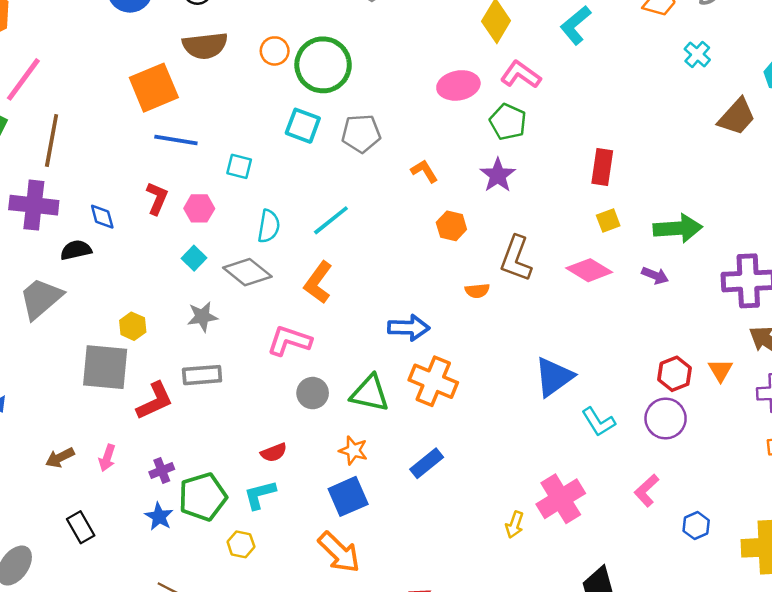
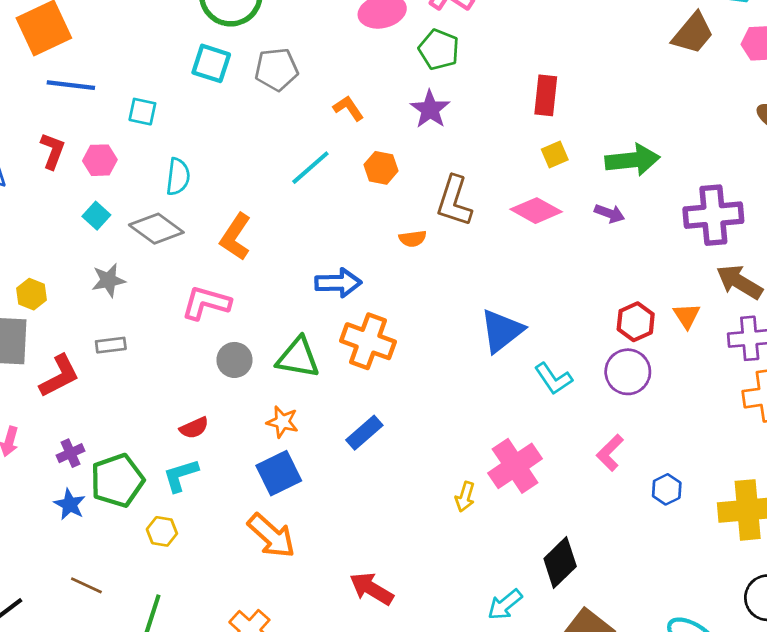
cyan line: (331, 220) -> (310, 168), moved
gray rectangle: (202, 375) -> (111, 345), size x0.7

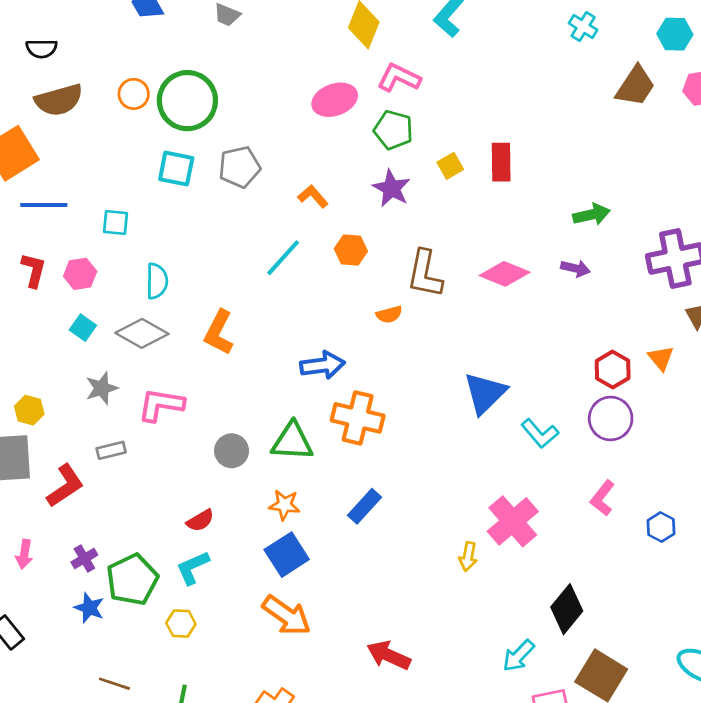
yellow square: (555, 155) -> (450, 166), moved
green arrow: (632, 160) -> (592, 215), size x0.7
pink L-shape: (206, 303) -> (161, 405), moved

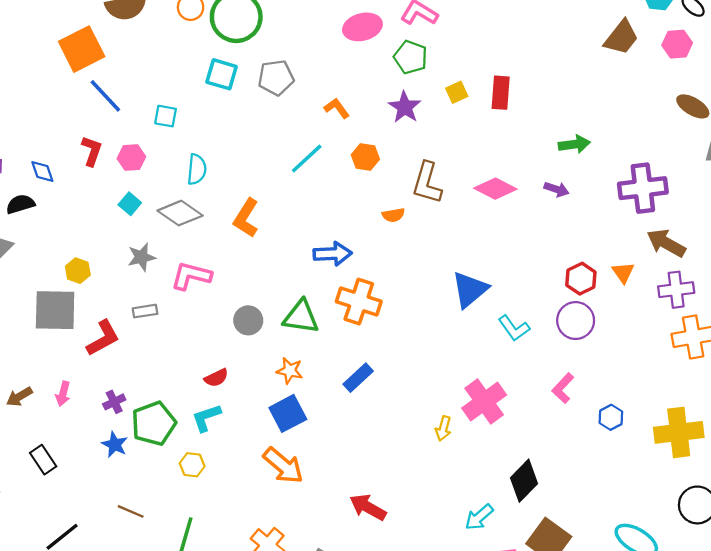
blue line: (44, 205) -> (105, 96), turned 42

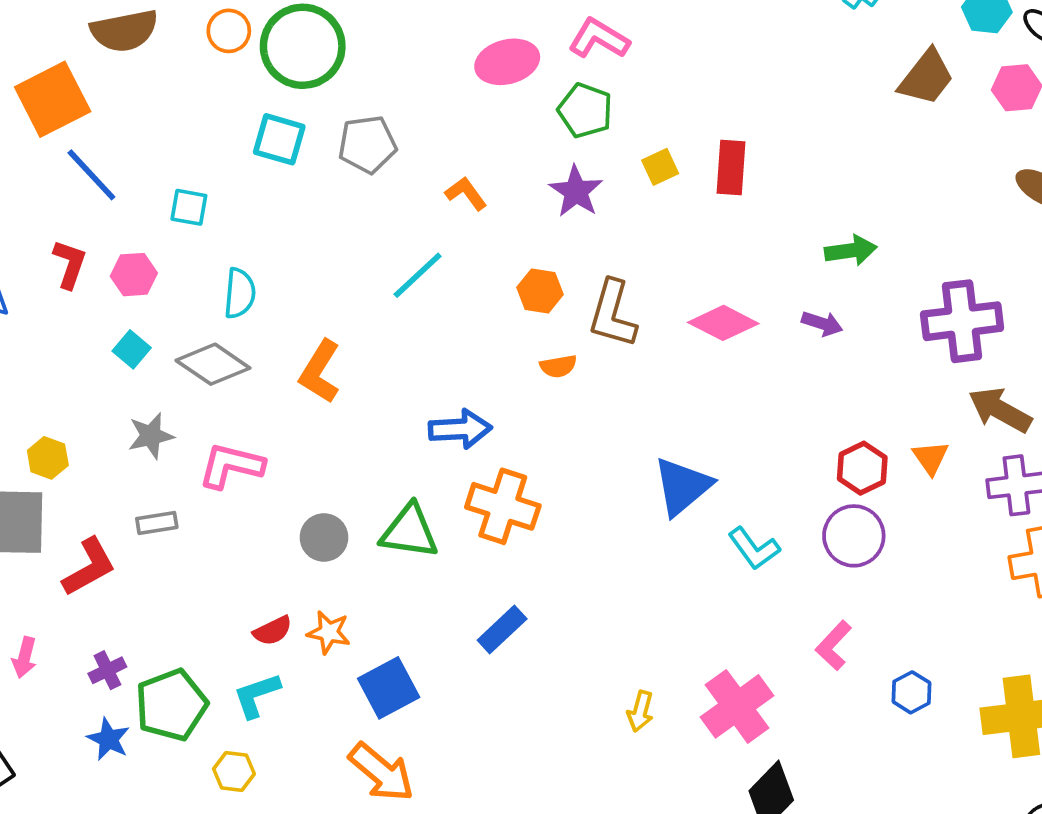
orange hexagon: (365, 157) -> (540, 291), moved
orange star: (290, 371) -> (329, 632), moved
pink cross: (484, 402) -> (737, 706), moved

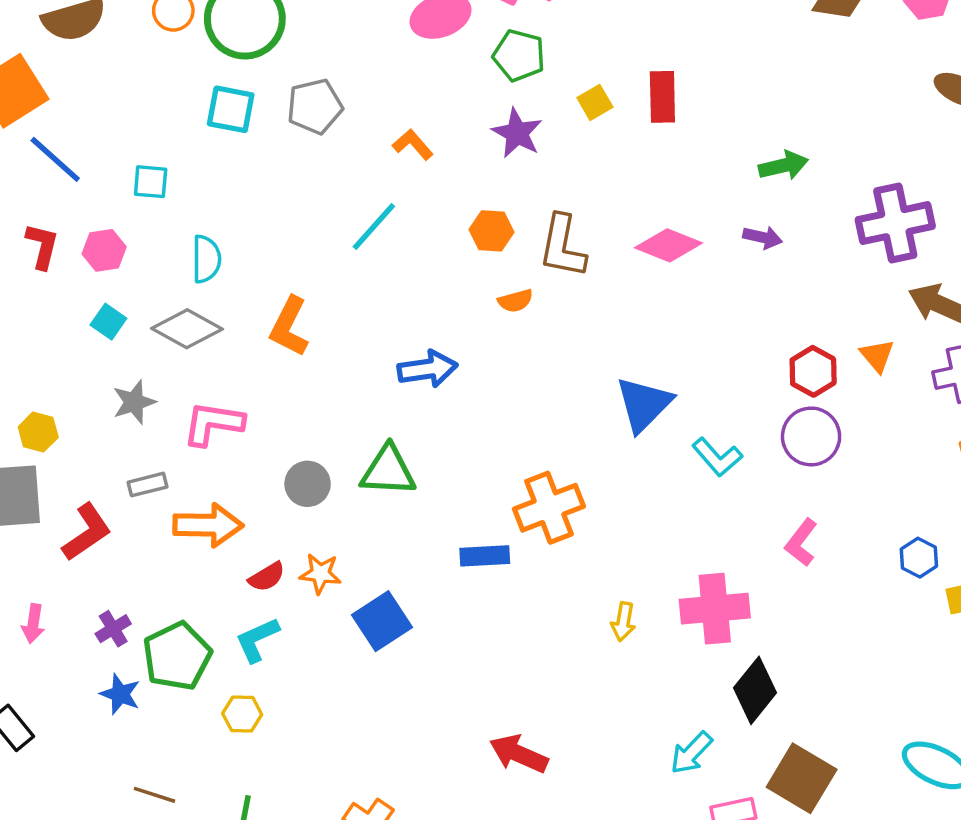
orange cross: (503, 506) -> (549, 508), moved, turned -34
blue rectangle: (502, 630) -> (485, 556), turned 45
blue hexagon: (911, 692) -> (919, 558), moved
pink cross: (737, 706) -> (715, 609), turned 36
orange arrow: (381, 772) -> (208, 525), moved, turned -34

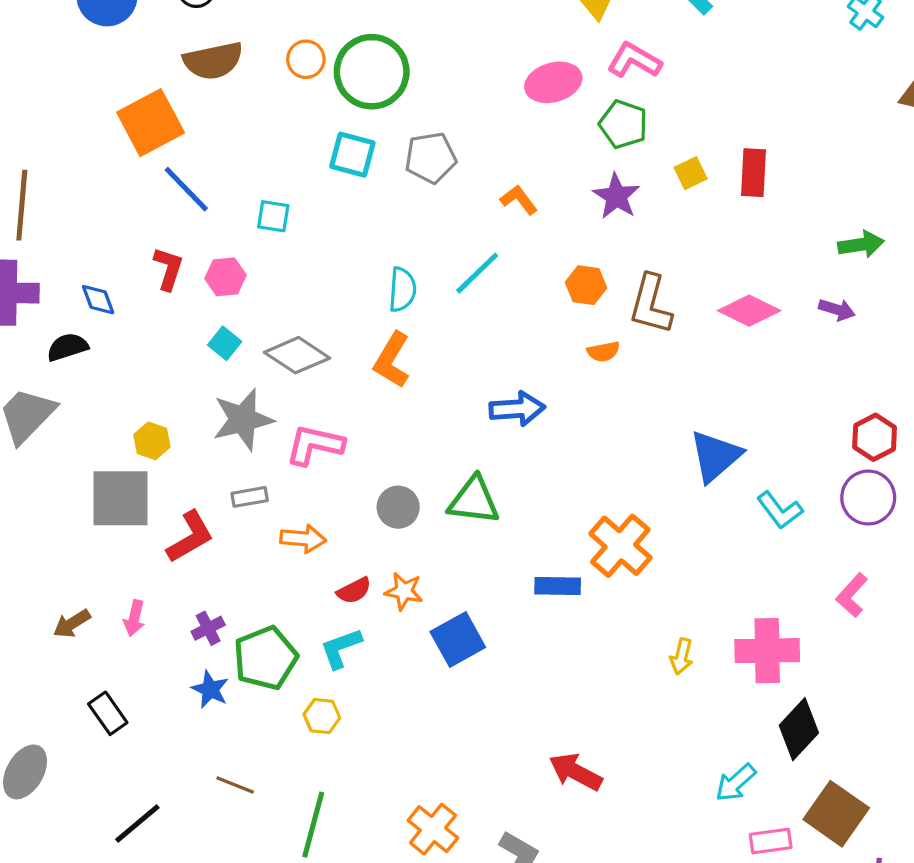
cyan semicircle: (206, 259) -> (402, 290), moved
gray star: (134, 402) -> (243, 420), size x1.5
orange cross: (549, 508) -> (620, 546), turned -32
orange arrow: (208, 525) -> (303, 539), size x0.7

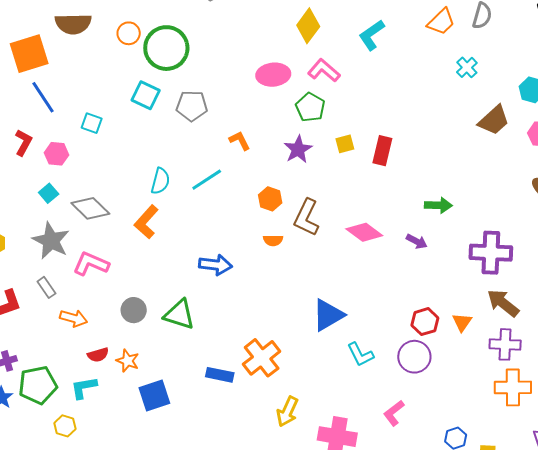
gray star: (243, 420) -> (51, 241), turned 30
gray rectangle: (250, 497) -> (46, 287), turned 55
yellow arrow: (681, 656) -> (287, 412), moved, size x1.4

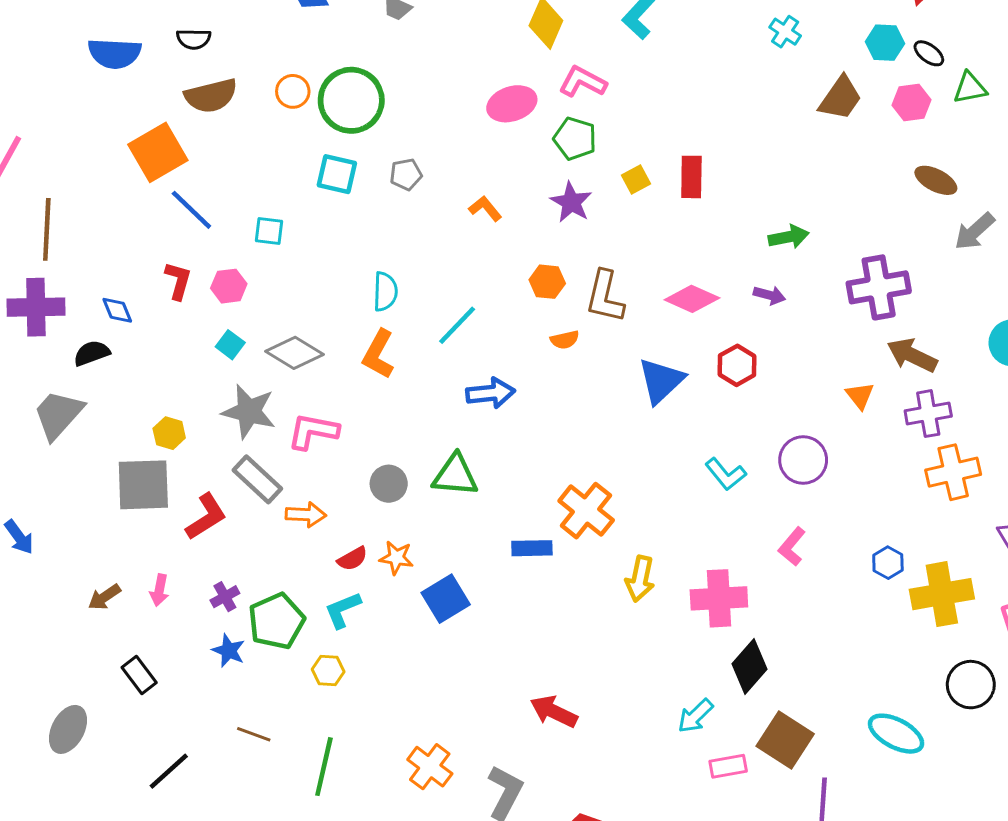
gray pentagon: (192, 106) -> (406, 174), size x0.7
cyan line: (207, 180) -> (457, 325), moved
gray rectangle: (46, 287) -> (257, 479), size x1.6
blue triangle: (328, 315) -> (661, 381), moved
red hexagon: (425, 322) -> (737, 365), moved

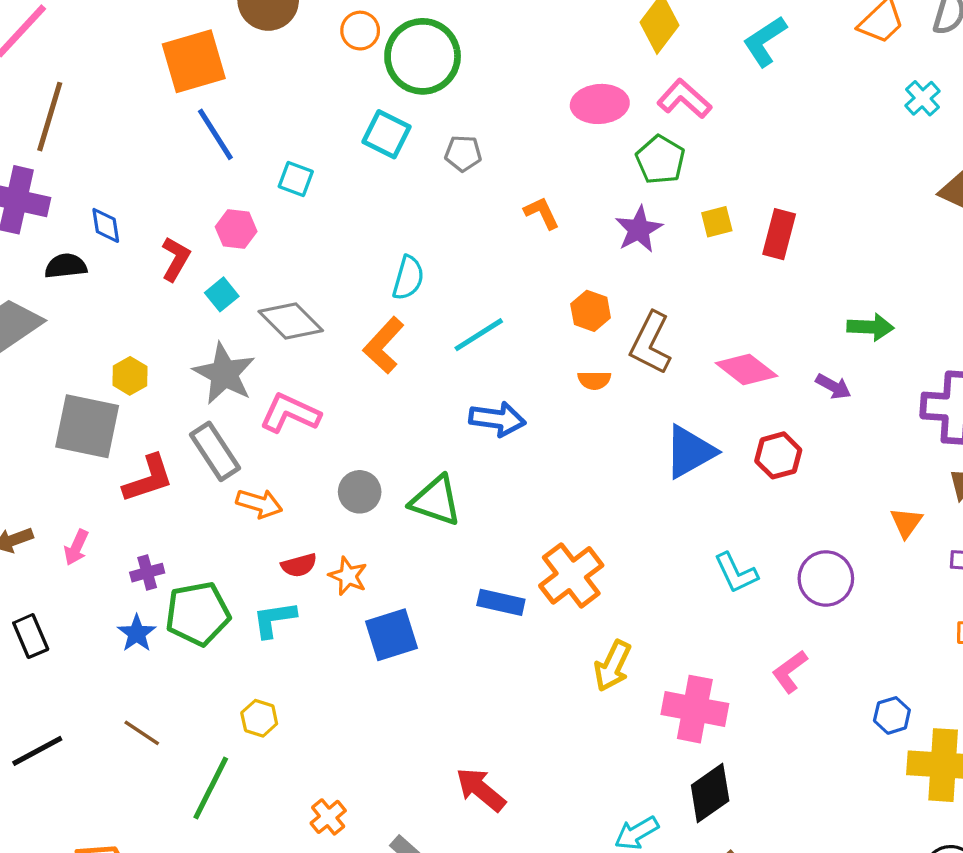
red L-shape: (178, 281) -> (176, 259), moved
yellow hexagon: (328, 671) -> (259, 718), moved
orange cross: (430, 767) -> (328, 817), size x0.7

